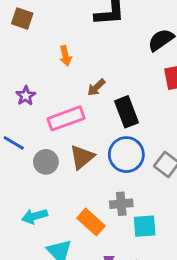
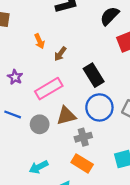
brown arrow: (96, 87) -> (60, 54), moved
brown triangle: (82, 157) -> (66, 116), turned 36
gray cross: (121, 204) -> (83, 137), moved

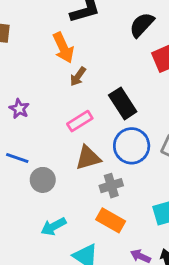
orange arrow: (39, 41) -> (63, 48), moved, size x1.5
pink rectangle: (49, 89) -> (80, 121), moved, size x0.7
gray circle: (40, 124) -> (43, 180), moved

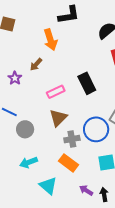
brown arrow: (78, 76) -> (36, 64), moved
blue circle: (132, 146) -> (96, 129), moved
brown triangle: (88, 158) -> (58, 118), turned -36

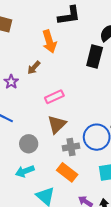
black rectangle: (87, 83) -> (95, 56), moved, turned 40
gray circle: (25, 129) -> (29, 144), moved

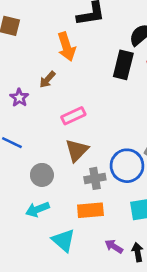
orange rectangle: (67, 172) -> (90, 210), turned -42

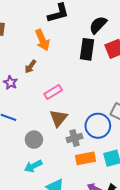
orange rectangle: (90, 210) -> (86, 158), moved

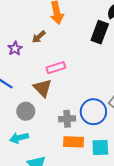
brown triangle: (58, 118) -> (43, 88), moved, turned -36

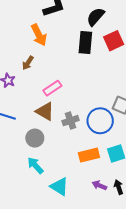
gray cross: (67, 119) -> (71, 121), moved
cyan arrow: (19, 138) -> (35, 165), turned 78

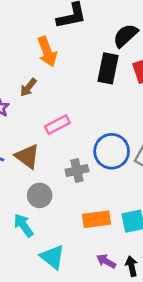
brown triangle: (45, 111) -> (27, 156), moved
blue circle: (100, 121) -> (112, 151), moved
gray circle: (35, 138) -> (40, 195), moved

